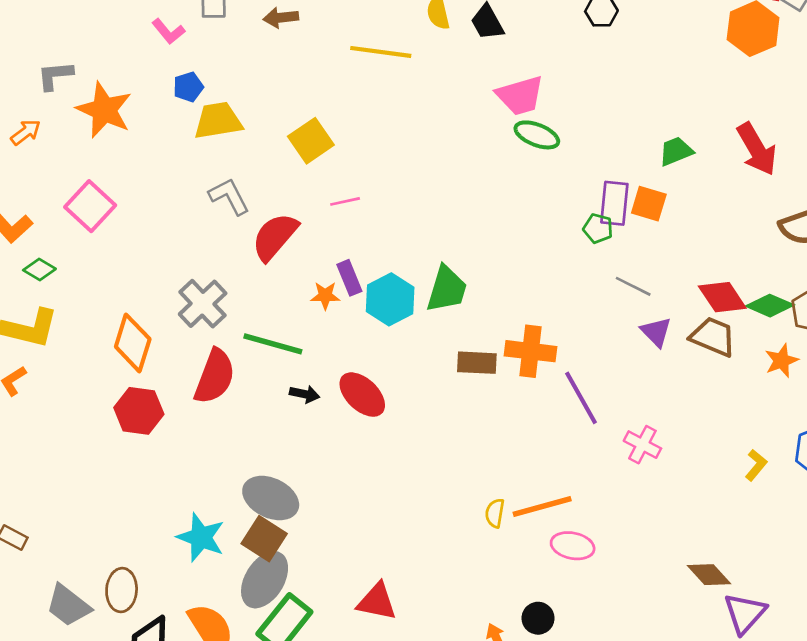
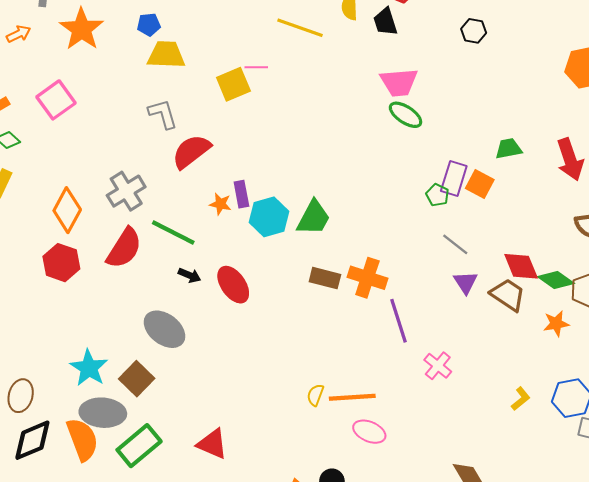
pink line: (345, 201) -> (256, 67), moved
gray ellipse: (271, 498) -> (164, 329), moved
gray ellipse: (265, 580) -> (103, 413), moved, turned 51

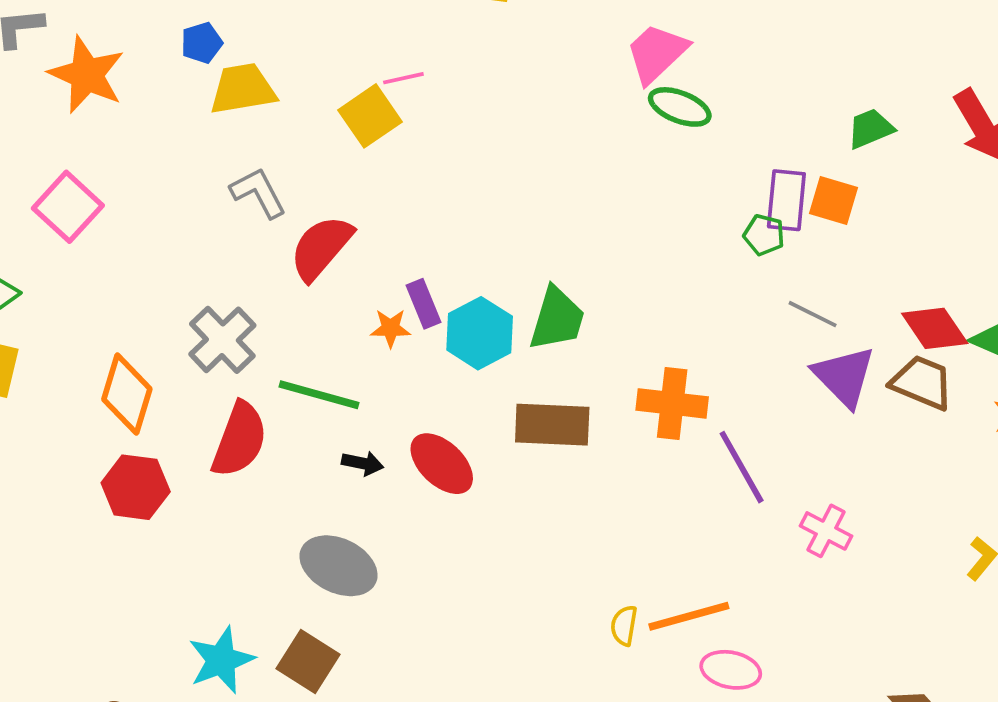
pink trapezoid: (399, 82) -> (657, 53), turned 153
brown rectangle: (325, 278) -> (552, 425), moved, size x1.4
purple triangle: (466, 282) -> (844, 376), size x1.5
cyan star: (89, 368) -> (221, 660), turned 30

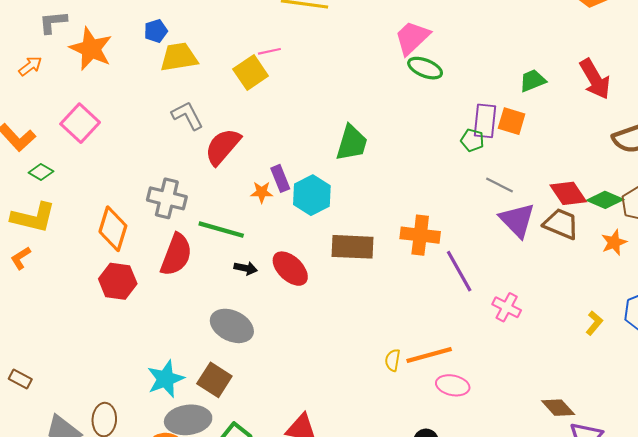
green trapezoid: (557, 319) -> (352, 143), moved
gray cross: (222, 340) -> (167, 198), turned -33

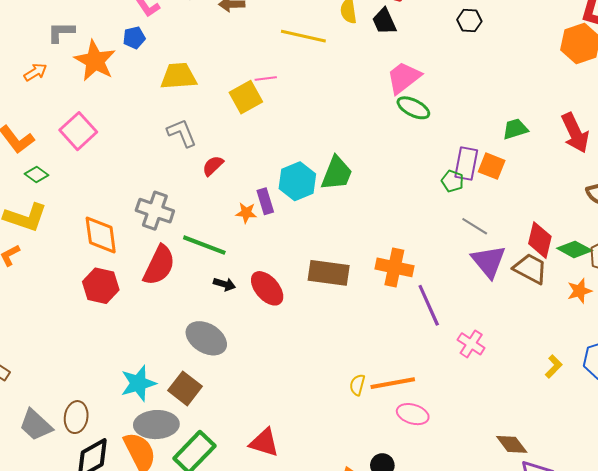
blue pentagon: (156, 31) -> (134, 38), moved
red semicircle: (223, 147) -> (213, 166), size x0.6
red diamond: (568, 193) -> (540, 240), turned 42
cyan hexagon: (312, 195) -> (297, 181), moved
orange diamond: (113, 229) -> (101, 235), turned -30

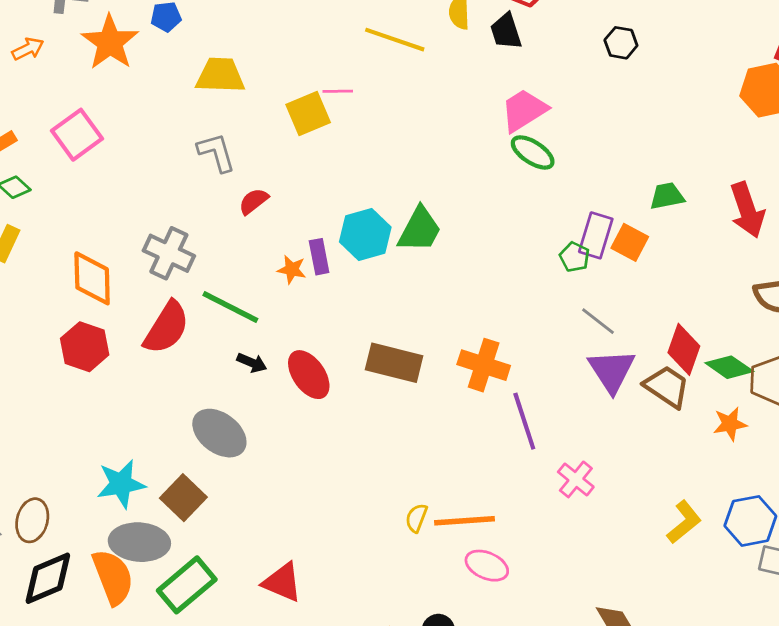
yellow L-shape: (554, 367) -> (684, 522), size x1.4

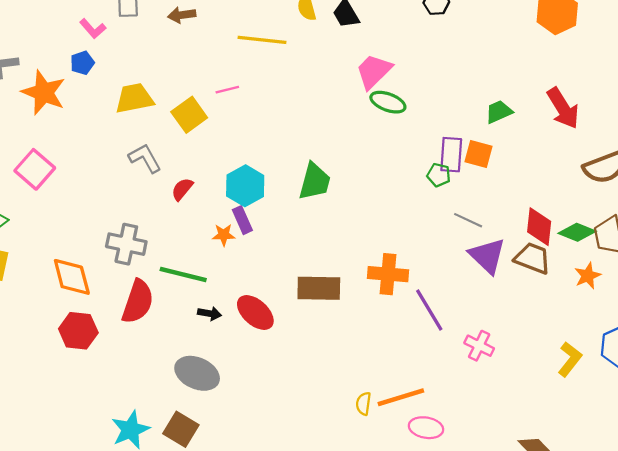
yellow square: (308, 113) -> (189, 115), moved
cyan hexagon: (365, 235) -> (245, 186), moved

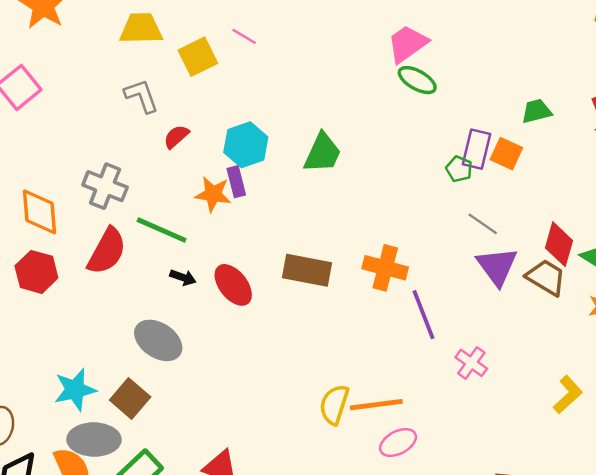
pink line: (227, 90) -> (244, 36), turned 35
orange star: (224, 235) -> (213, 194), size x1.4
yellow semicircle: (363, 404) -> (334, 405), size x1.6
pink ellipse: (426, 428) -> (398, 443), turned -48

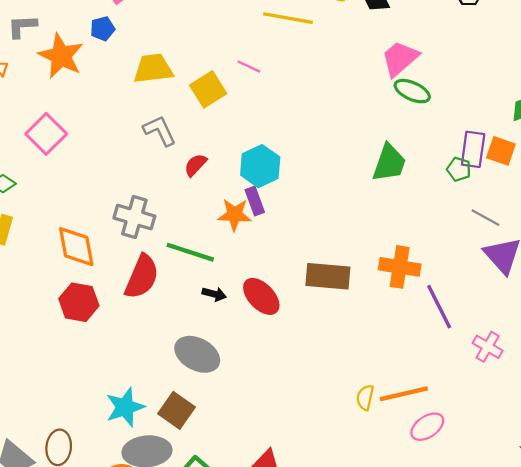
green trapezoid: (322, 153) -> (389, 163), moved
yellow semicircle: (334, 405) -> (365, 397), size x0.7

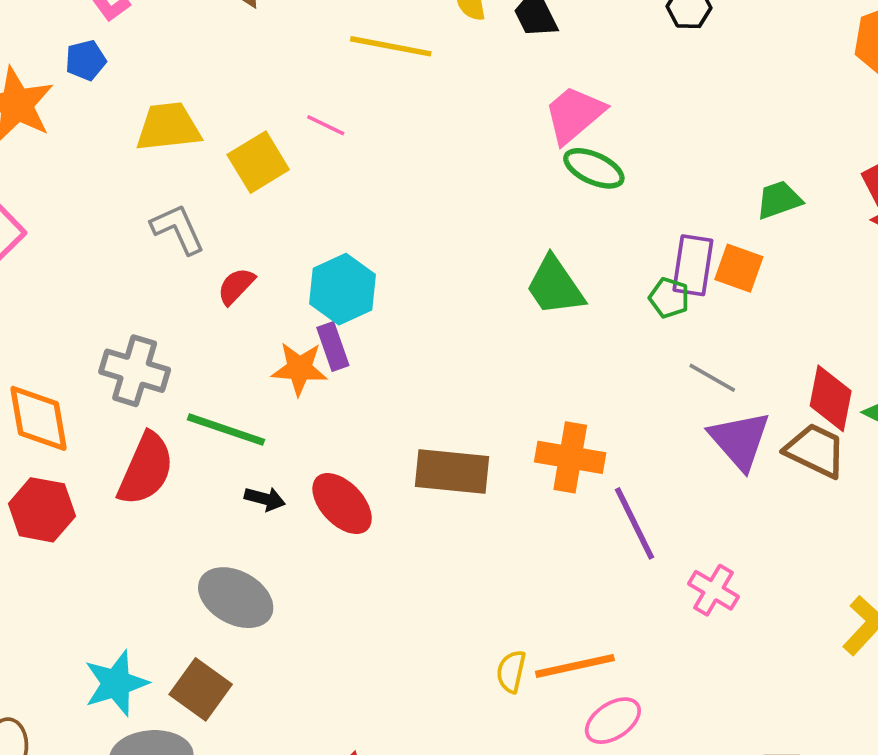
green trapezoid: (389, 163) -> (555, 286), turned 126

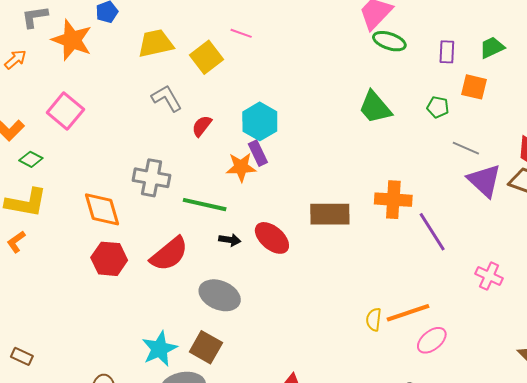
purple rectangle: (693, 265) -> (447, 52), moved, size x0.7
red semicircle: (146, 469) -> (169, 254), moved, turned 33
pink cross: (713, 590) -> (489, 276), moved

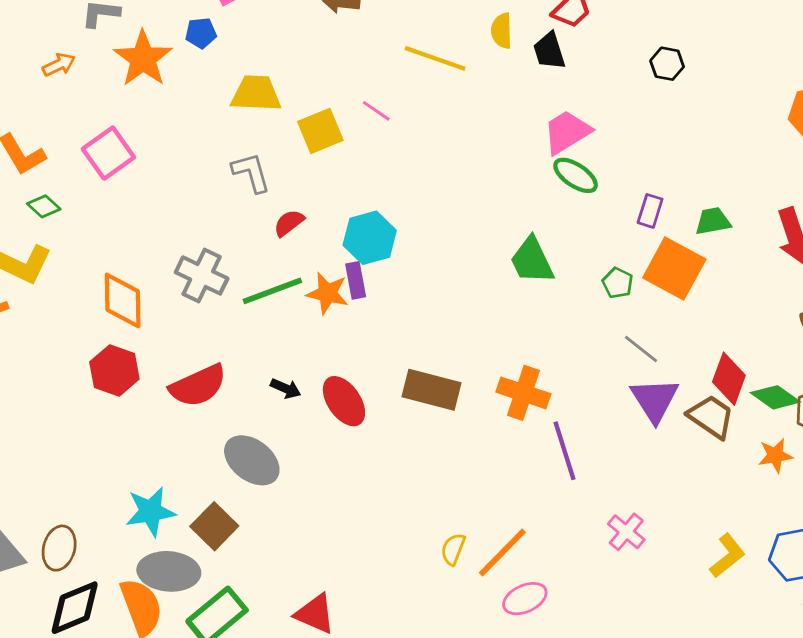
orange square: (474, 87) -> (674, 269), size x1.6
green line: (205, 205) -> (272, 291), moved, turned -48
orange line: (408, 313) -> (502, 552), turned -42

